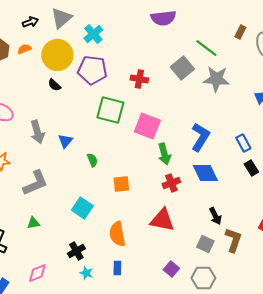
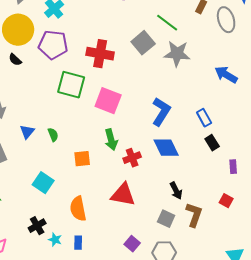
red cross: (139, 79) -> (100, 54), size x1.5
blue triangle: (65, 141) -> (27, 132), moved
green arrow: (164, 154) -> (111, 140), moved
cyan star: (86, 273) -> (55, 240), moved

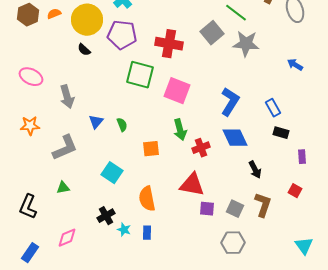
blue arrow: (226, 75) -> (295, 65), size x0.7
black rectangle: (212, 143) -> (281, 133), turned -42
black arrow: (176, 191) -> (255, 170), moved
purple square: (132, 244) -> (207, 209), moved, turned -35

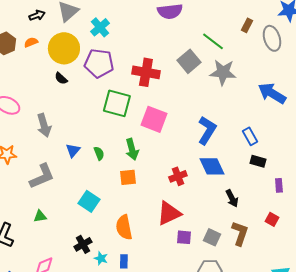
blue arrow: (295, 65) -> (272, 93), size x1.8
green arrow: (180, 130) -> (132, 149), moved
red triangle: (192, 185) -> (169, 213), turned -36

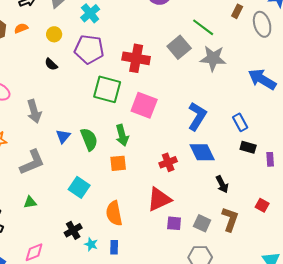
yellow circle: (64, 48) -> (54, 34), size x0.5
green semicircle: (99, 153) -> (89, 139), size x1.6
purple rectangle: (279, 185) -> (270, 159), moved

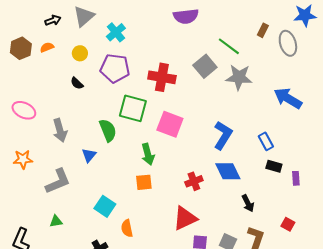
green semicircle: (89, 139) -> (108, 130), moved
orange semicircle: (114, 213) -> (127, 228), moved, size x0.7

